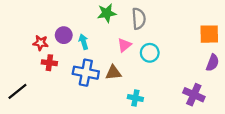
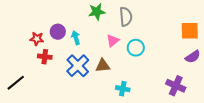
purple semicircle: (213, 63) -> (193, 57), turned 35
blue cross: (86, 73) -> (78, 66), turned 35

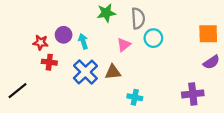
cyan circle: (136, 48) -> (153, 38), moved
purple cross: (176, 86) -> (193, 94), turned -30

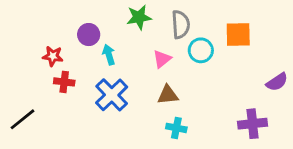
orange square: (208, 34) -> (238, 35), moved
purple circle: (64, 35) -> (89, 35), moved
brown triangle: (113, 72) -> (168, 95), moved

